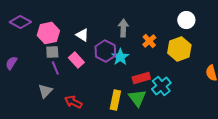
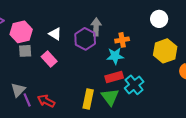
orange cross: (149, 41) -> (122, 40), turned 32
yellow hexagon: (179, 49) -> (165, 51), moved
purple hexagon: (105, 51) -> (85, 39), moved
cyan star: (120, 57) -> (115, 56), moved, turned 30
purple line: (55, 68) -> (27, 100), moved

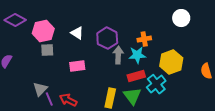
gray arrow: (96, 27) -> (118, 55), moved
yellow hexagon: (165, 51) -> (171, 62), moved
pink rectangle: (49, 59) -> (77, 66), moved, turned -56

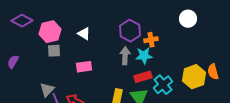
purple hexagon: (107, 38) -> (130, 31), moved
yellow hexagon: (171, 62) -> (194, 77), moved

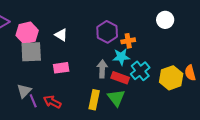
gray square: (54, 51) -> (31, 52), size x1.6
gray arrow: (125, 56) -> (102, 69), moved
red rectangle: (143, 77) -> (120, 78), turned 36
cyan cross: (163, 85) -> (140, 71), moved

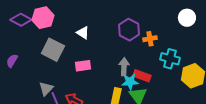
pink hexagon: (27, 33) -> (43, 18), moved
gray square: (31, 52) -> (53, 50), turned 30
cyan star: (121, 57) -> (130, 82), moved
cyan cross: (140, 71) -> (170, 59), moved, turned -36

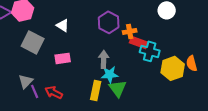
red rectangle: (142, 76) -> (139, 42), moved

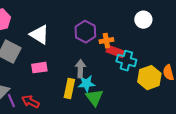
white triangle: (63, 25) -> (39, 35), size x1.5
yellow rectangle: (96, 90) -> (69, 89), moved

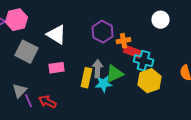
yellow hexagon: (149, 78) -> (149, 81), moved
yellow rectangle: (69, 89) -> (86, 78), moved
green triangle: (94, 98) -> (114, 74), moved, turned 42

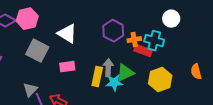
cyan cross: (143, 61) -> (154, 41), moved

